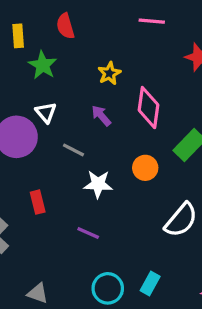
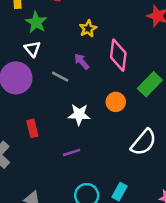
white triangle: (46, 112) -> (32, 49), moved
gray line: (74, 150) -> (60, 77), moved
purple line: (88, 233) -> (72, 152), turned -42

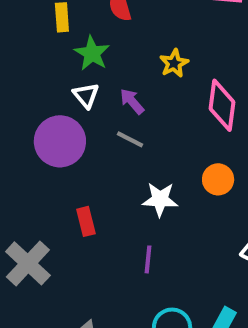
purple arrow: (82, 61) -> (132, 101), moved
purple line: (72, 152) -> (148, 259), turned -66

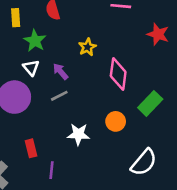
gray line: (130, 139) -> (59, 96), turned -54
purple line: (148, 259) -> (52, 170), moved

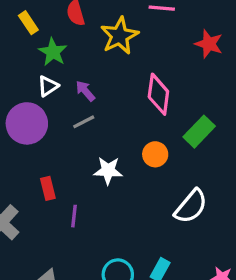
yellow rectangle: (16, 18) -> (28, 23), turned -30
yellow star: (87, 47) -> (119, 36), moved, size x1.6
white triangle: (31, 68) -> (48, 86), turned 36

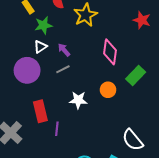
green star: (53, 52) -> (43, 25), turned 30
red rectangle: (48, 188) -> (40, 111), size x1.5
white semicircle: (191, 206) -> (133, 140), moved, turned 100

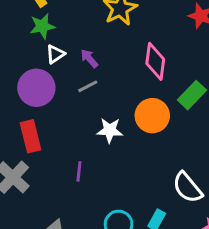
green star: (43, 25) -> (42, 26), moved
orange circle: (108, 90) -> (152, 116), size x1.5
red rectangle: (40, 111) -> (31, 136), moved

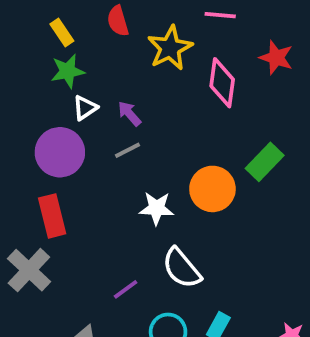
pink diamond: (155, 61) -> (222, 83), moved
purple line: (79, 171) -> (126, 289), moved, turned 48
white semicircle: (188, 188) -> (182, 268), moved

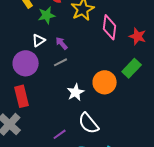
red star: (276, 58) -> (138, 36), moved
green star: (68, 71) -> (47, 15), moved
white star: (156, 208) -> (76, 92), turned -30

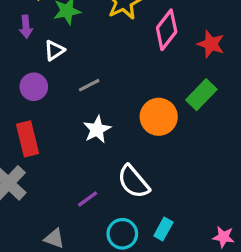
pink diamond: (110, 27) -> (167, 30), turned 30
purple arrow: (62, 43) -> (26, 27), moved, turned -144
purple circle: (26, 63) -> (34, 87), size x0.7
white star: (76, 92) -> (97, 129), moved

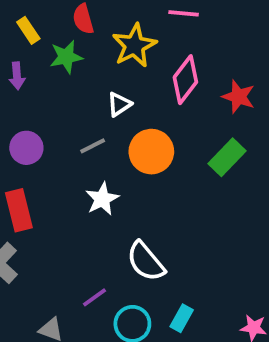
white triangle: (54, 50) -> (119, 104), moved
orange circle: (159, 117) -> (151, 152), moved
purple line: (88, 199) -> (95, 297), moved

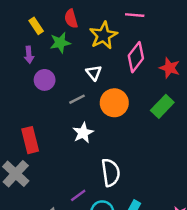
white triangle: (119, 104) -> (94, 73), turned -35
purple circle: (26, 148) -> (45, 80), moved
white semicircle: (146, 261) -> (111, 173), turned -148

